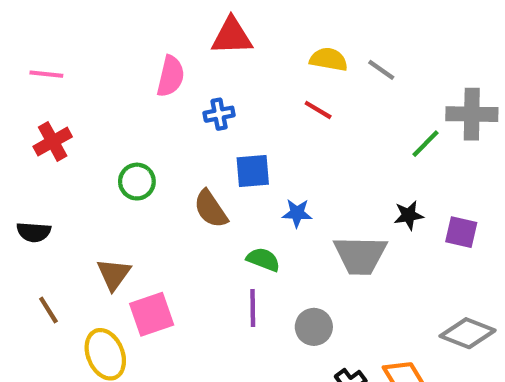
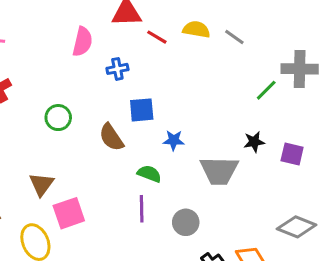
red line: (318, 110) -> (157, 37), moved

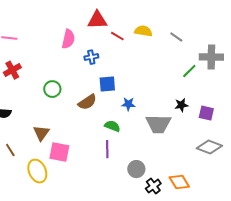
gray line: (234, 37) -> (176, 37), moved
brown semicircle: (111, 137) -> (87, 102), turned -90
pink square: (69, 213) -> (59, 152), turned 30
gray circle: (186, 222) -> (136, 169), moved
gray diamond: (297, 227) -> (209, 147), moved

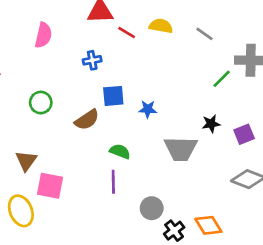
pink semicircle: (68, 39) -> (43, 35), moved
blue star: (128, 104) -> (148, 109), moved
purple square: (206, 113) -> (244, 134), turned -35

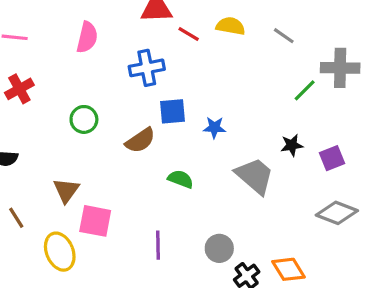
blue cross: (92, 60) -> (147, 68), size x1.5
gray trapezoid: (181, 149) -> (255, 176), turned -140
purple line: (113, 182) -> (158, 245), moved

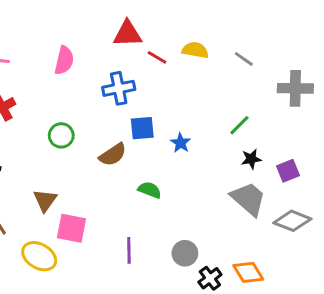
green line: (305, 90) -> (239, 125), moved
blue star: (214, 128) -> (181, 143), turned 30
gray trapezoid: (255, 176) -> (248, 199), moved
yellow ellipse: (60, 252) -> (39, 256), turned -36

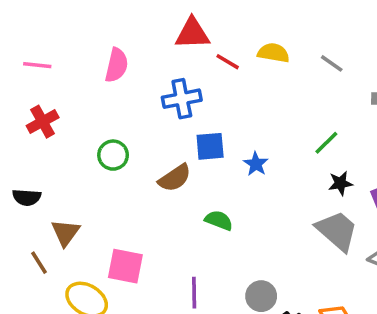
brown triangle: (45, 200) -> (65, 233), moved

